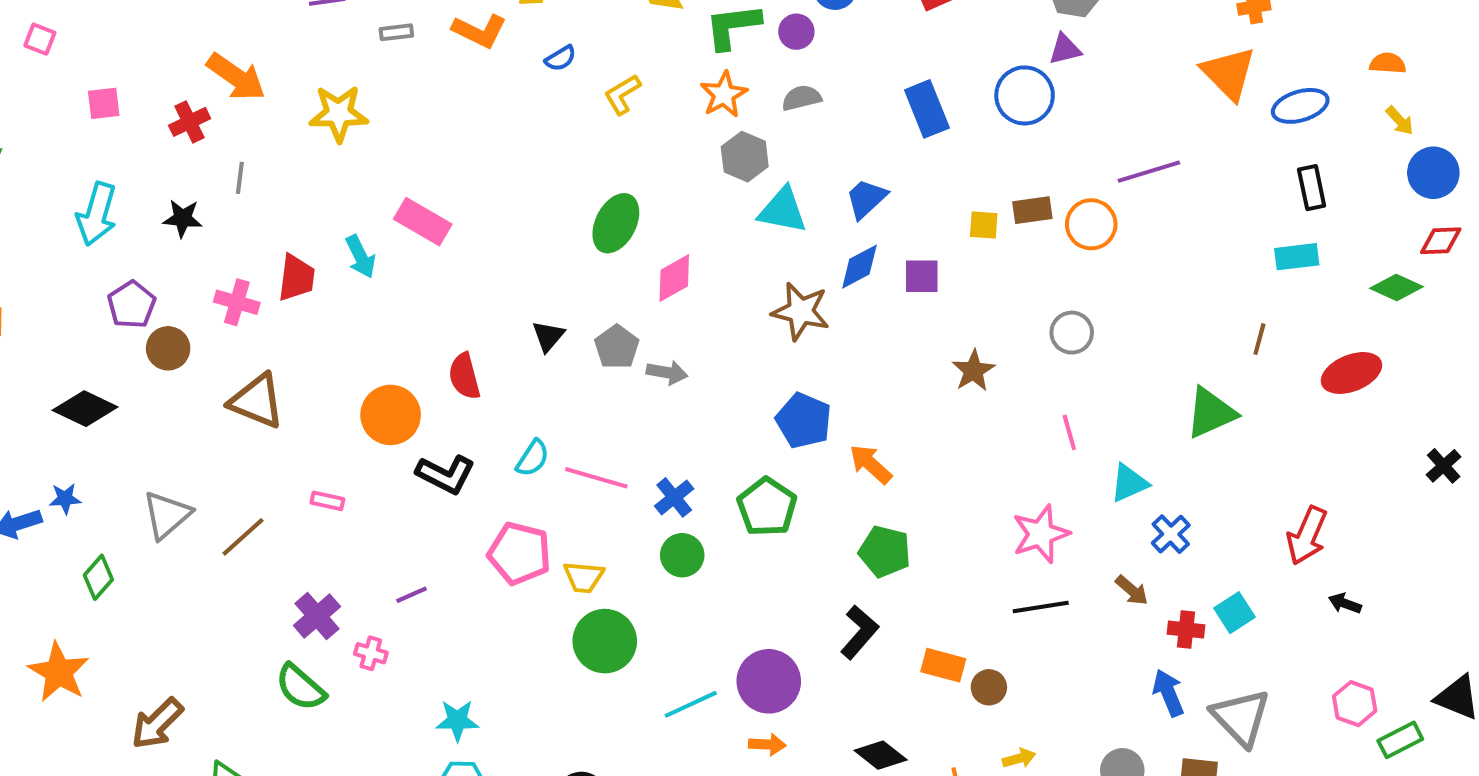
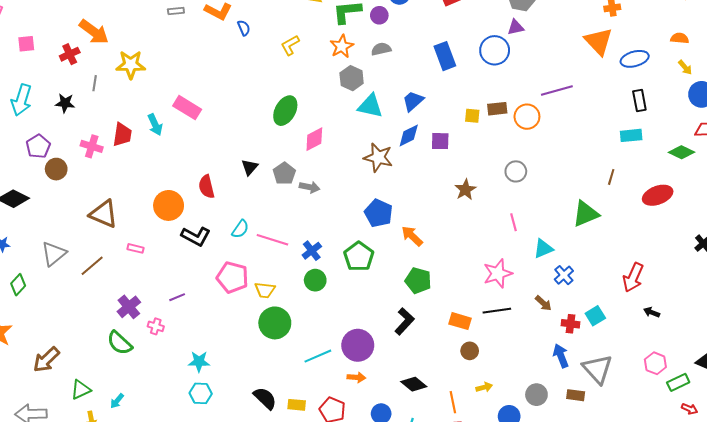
blue semicircle: (560, 58) -> (244, 28), moved, turned -84
yellow star: (339, 113) -> (131, 65), moved
brown triangle: (257, 401) -> (104, 214), moved
orange rectangle: (943, 665) -> (460, 321), moved

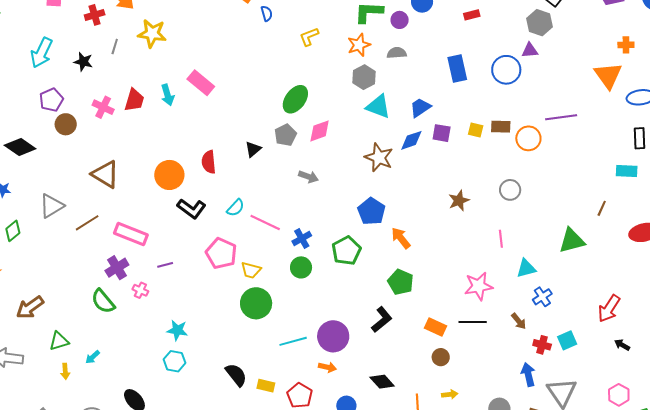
purple square: (440, 141) -> (442, 133), moved
gray pentagon: (284, 174) -> (285, 135), moved
pink rectangle: (135, 248) -> (131, 234), moved, size x2.0

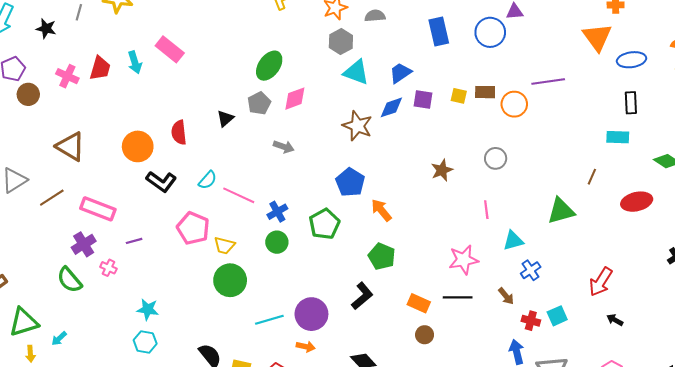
green triangle: (59, 341) -> (24, 322), size x1.4

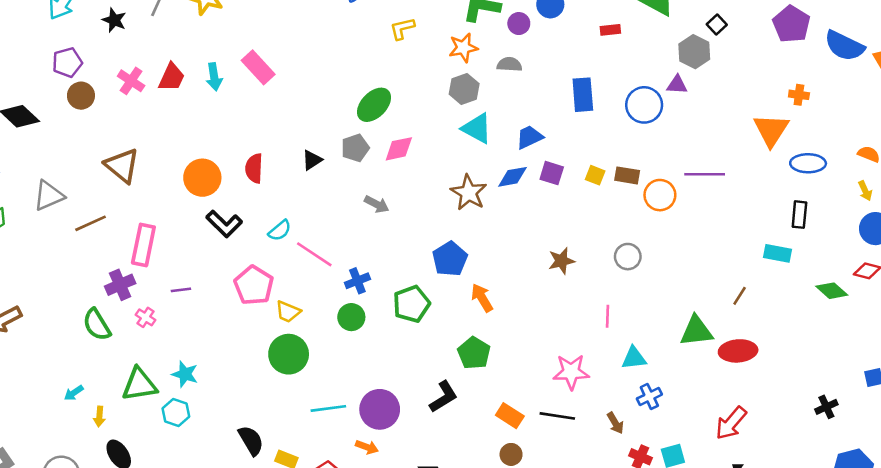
red ellipse: (637, 202) -> (738, 351), moved
pink rectangle: (98, 209) -> (143, 245), turned 72
green triangle: (24, 322) -> (139, 385), moved
yellow arrow: (30, 354) -> (99, 416), moved

